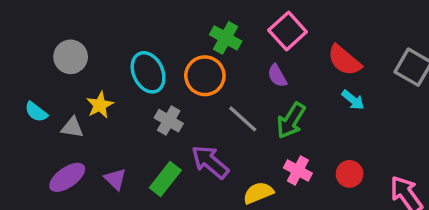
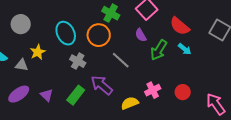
green arrow: (291, 121) -> (159, 50), moved
pink cross: (298, 170) -> (153, 90), turned 35

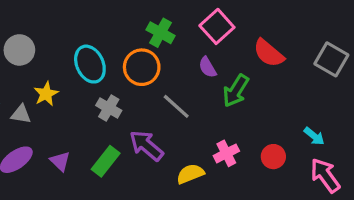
cyan arrow: (185, 49) -> (314, 136), moved

